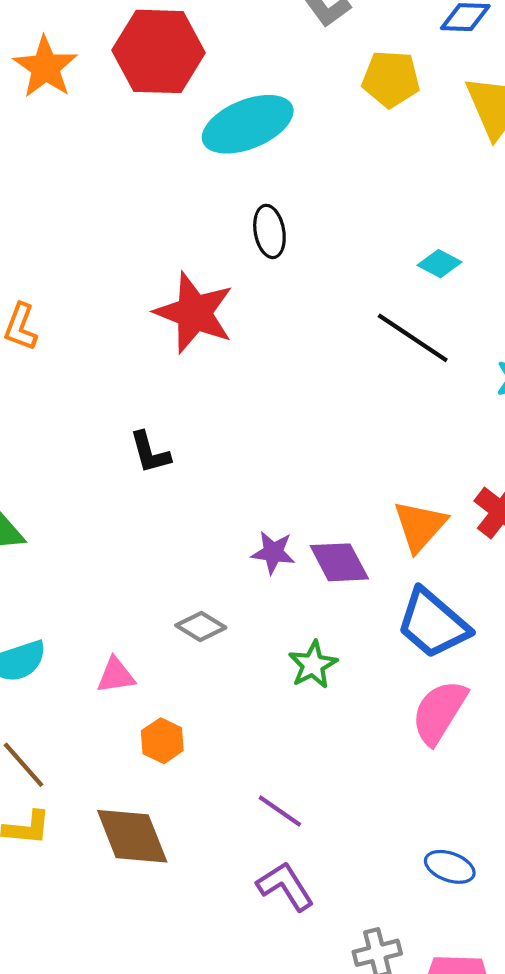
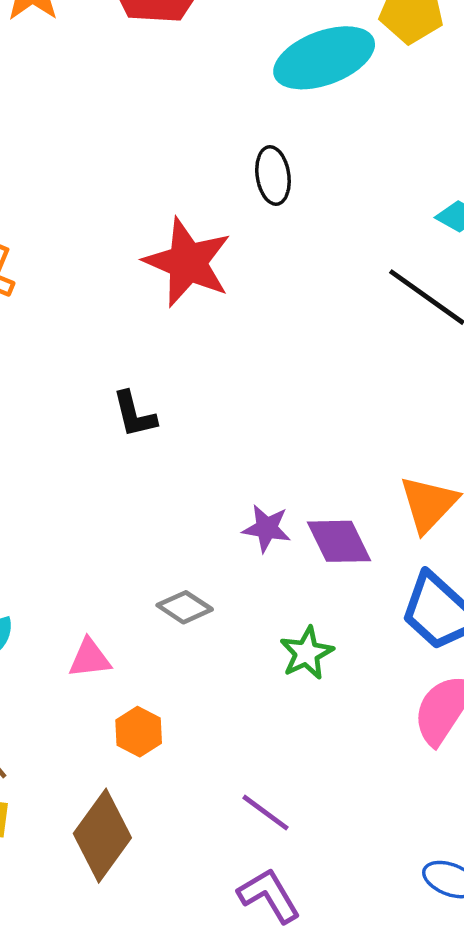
cyan ellipse: (248, 124) -> (324, 58), moved
brown diamond: (132, 836) -> (102, 836), turned 56

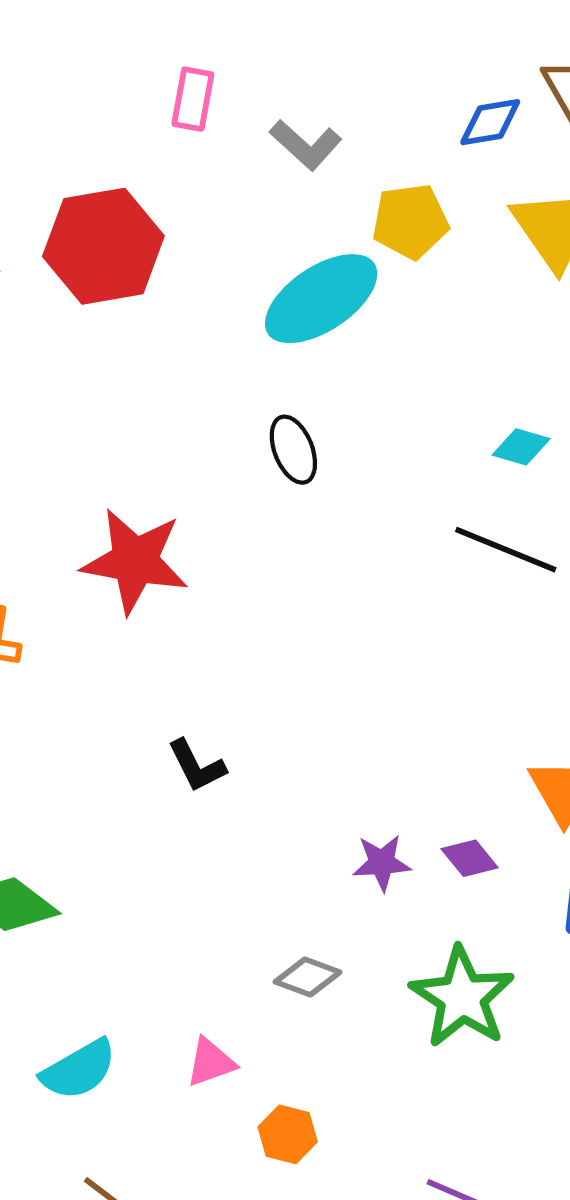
red star: (188, 262) -> (135, 561), moved
purple diamond: (339, 541) -> (470, 858), size x0.7
green star: (307, 653) -> (462, 997), size x1.6

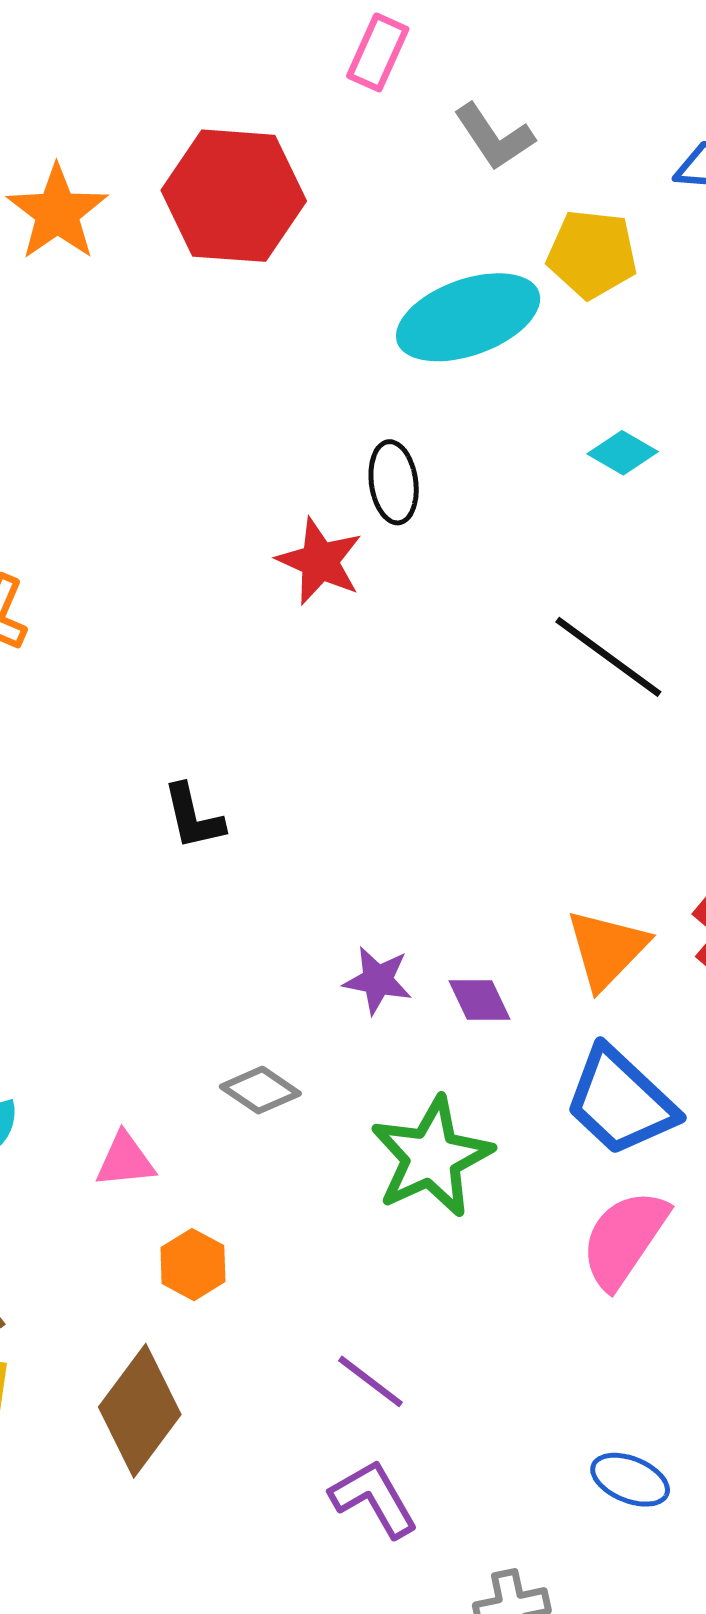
cyan diamond: (521, 447) -> (623, 453), moved
red star: (135, 561) -> (320, 561), moved, size x0.7

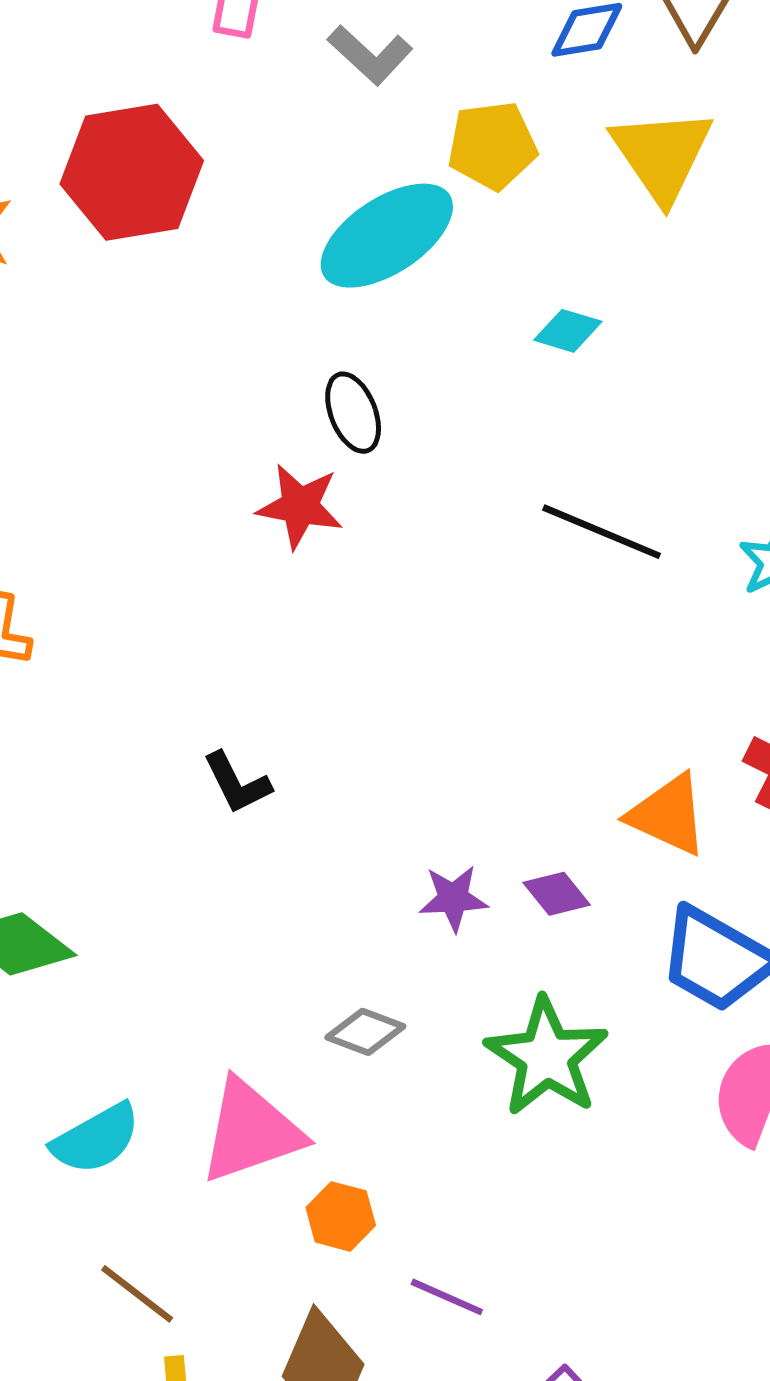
orange triangle: (607, 949) -> (668, 815), turned -36
pink triangle: (125, 1160) -> (251, 1131), size x1.8
purple line: (370, 1381) -> (447, 1297), moved

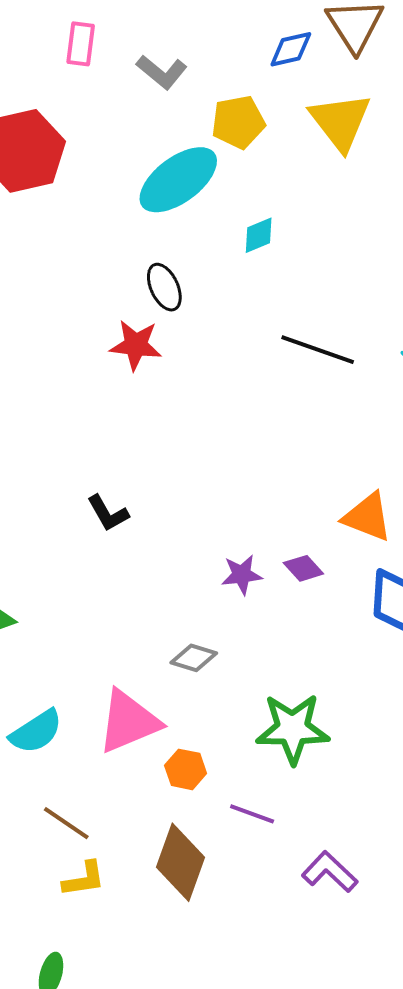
cyan diamond: (568, 331) -> (259, 235), moved, turned -36
green star: (547, 1057) -> (293, 729), moved, turned -30

